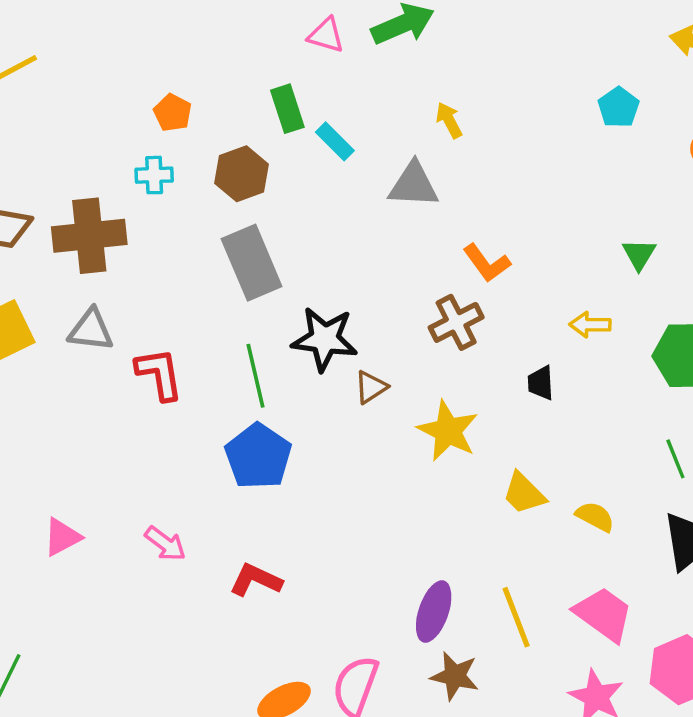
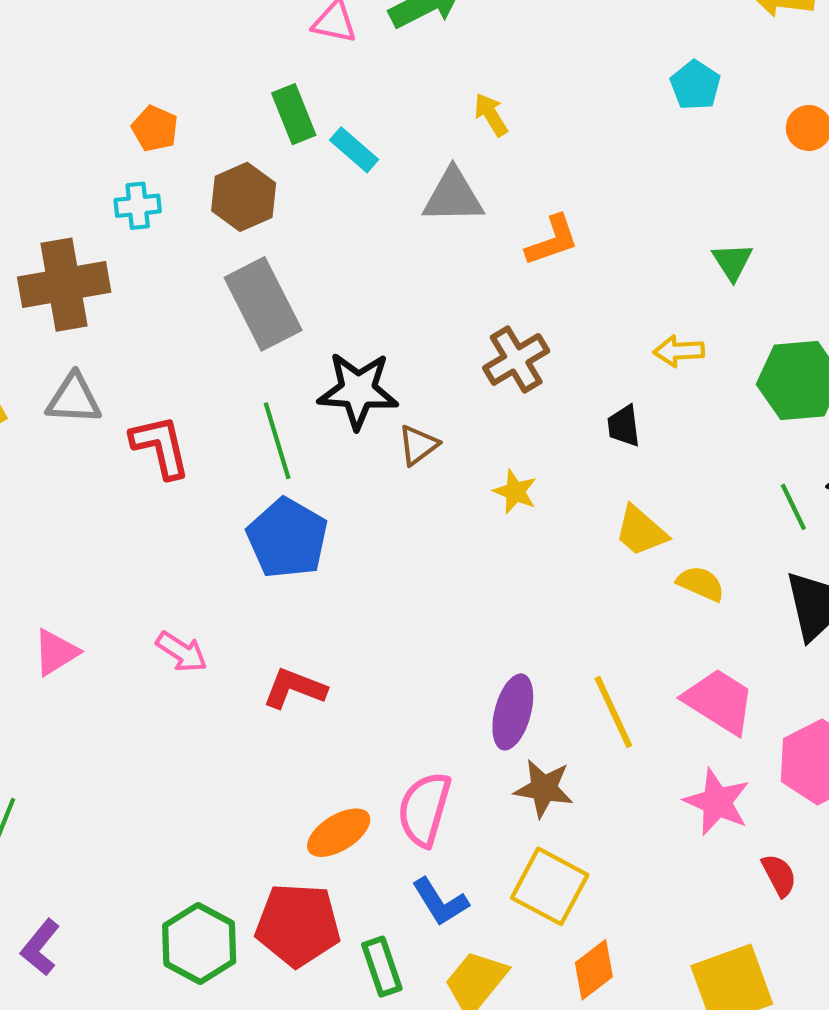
orange L-shape: (487, 263) -> (552, 240), moved, turned -69
yellow star: (448, 431) -> (515, 492), size x0.6
yellow trapezoid: (524, 493) -> (641, 531), moved

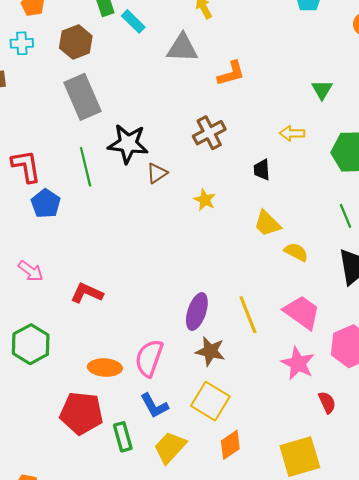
blue pentagon: (287, 538) -> (46, 204), moved, size x0.7
orange ellipse: (339, 833) -> (105, 368), turned 32
green hexagon: (199, 944) -> (31, 344), moved

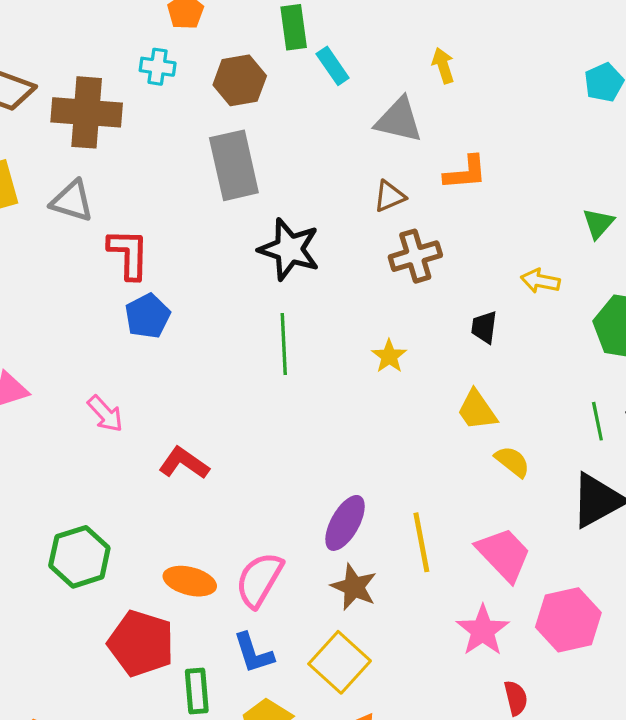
green line: (86, 167) -> (284, 344), moved
brown triangle: (157, 173) -> (389, 196), moved
green hexagon: (31, 344) -> (79, 557), moved

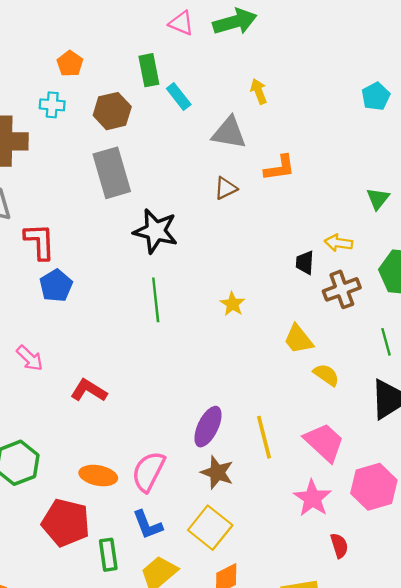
brown cross: (415, 256) -> (342, 289), moved
black trapezoid: (484, 327) -> (305, 263), moved

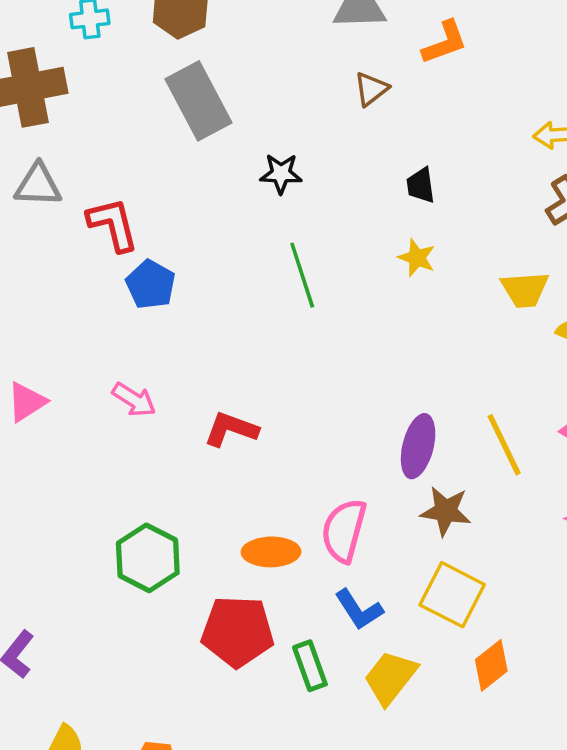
black star: (156, 231) -> (281, 174), size x0.6
black trapezoid: (305, 263) -> (421, 185), moved
yellow trapezoid: (298, 339) -> (525, 290), turned -44

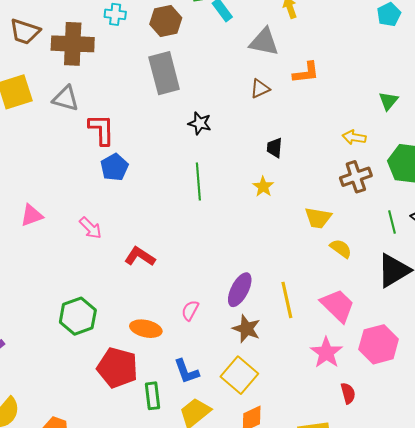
pink semicircle: (344, 531) -> (190, 310), moved, size x0.6

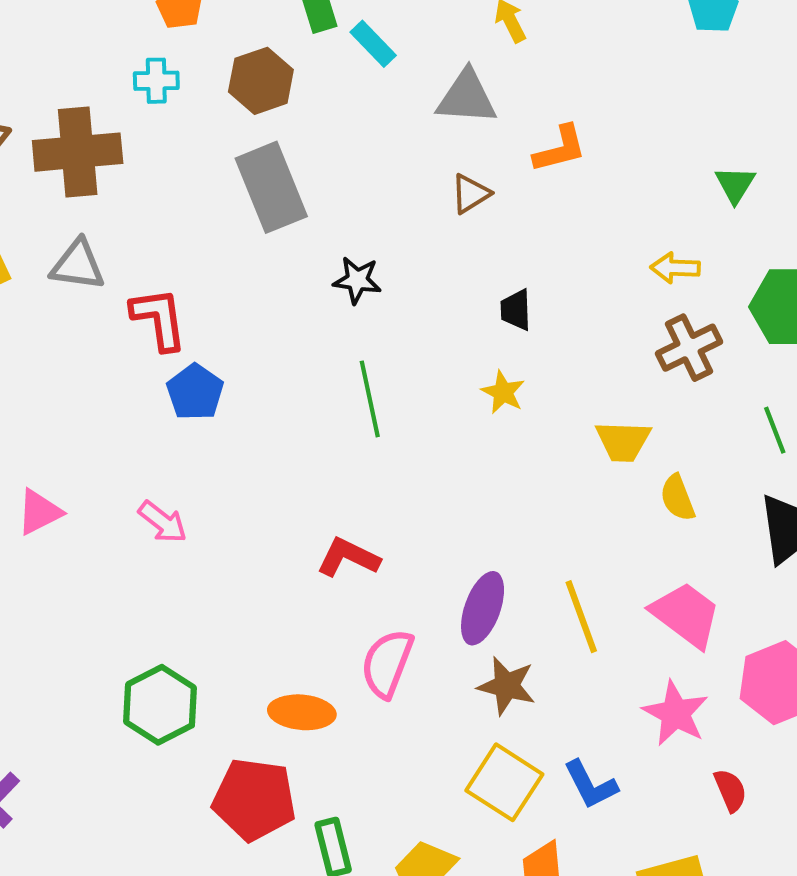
yellow semicircle: (341, 249) -> (678, 498), turned -140
red L-shape: (140, 257) -> (348, 557), moved
pink semicircle: (190, 310) -> (387, 663), size x1.6
blue L-shape: (186, 371) -> (591, 785), moved

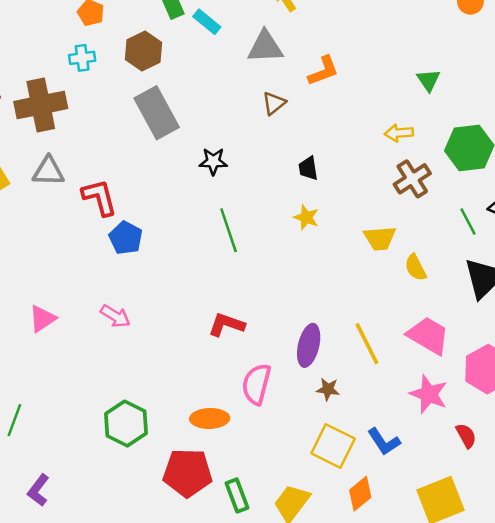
brown star: (507, 686) -> (328, 389), size x0.7

